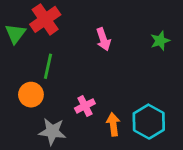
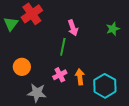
green line: (48, 66) -> (63, 47), moved
orange arrow: (113, 124) -> (80, 77), moved

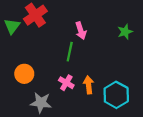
pink cross: (60, 75) -> (66, 83), turned -32

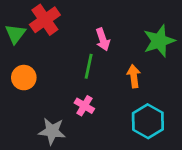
green star: (125, 32) -> (159, 41), size x1.6
orange circle: (24, 74) -> (24, 78), moved
orange arrow: (89, 85) -> (134, 76), moved

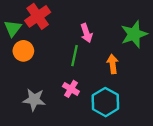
orange circle: (24, 78) -> (23, 51), moved
cyan hexagon: (148, 121) -> (105, 102), moved
gray star: (52, 131) -> (34, 100), moved

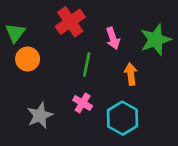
red cross: (38, 16) -> (70, 22), moved
pink arrow: (86, 33) -> (113, 38), moved
gray star: (34, 100) -> (40, 115), turned -30

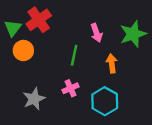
red cross: (70, 22) -> (39, 20), moved
pink cross: (83, 103) -> (71, 88), turned 35

